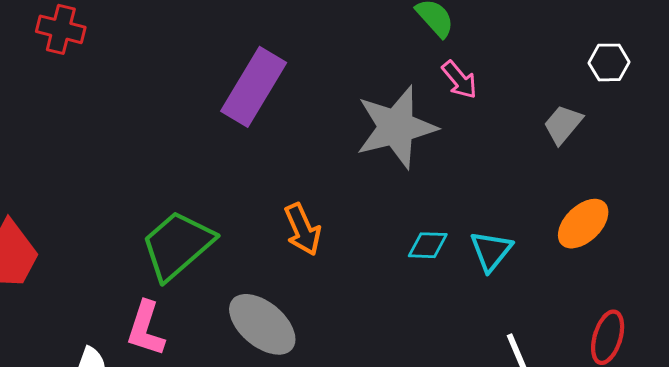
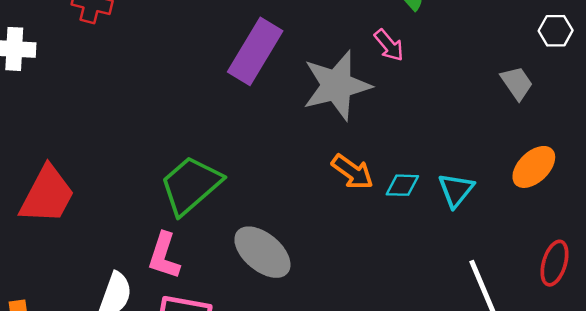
pink arrow: (459, 80) -> (389, 45), moved
gray trapezoid: (563, 124) -> (517, 83), turned 105
gray star: (396, 127) -> (337, 85), moved
orange arrow: (303, 229) -> (353, 172), moved, turned -30

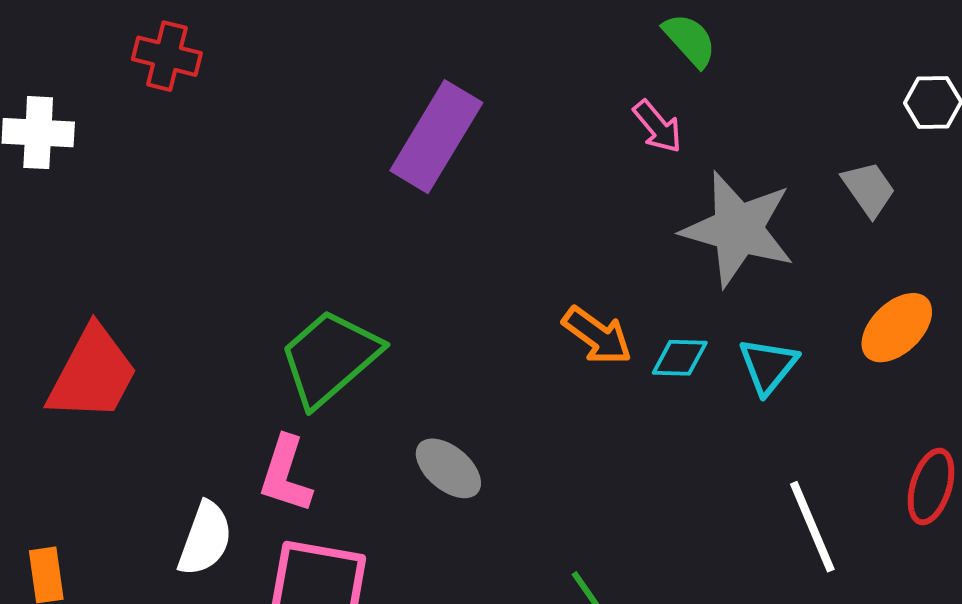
gray star: (337, 85) -> (738, 229), moved, turned 30
gray ellipse: (262, 252) -> (448, 468), size x0.7

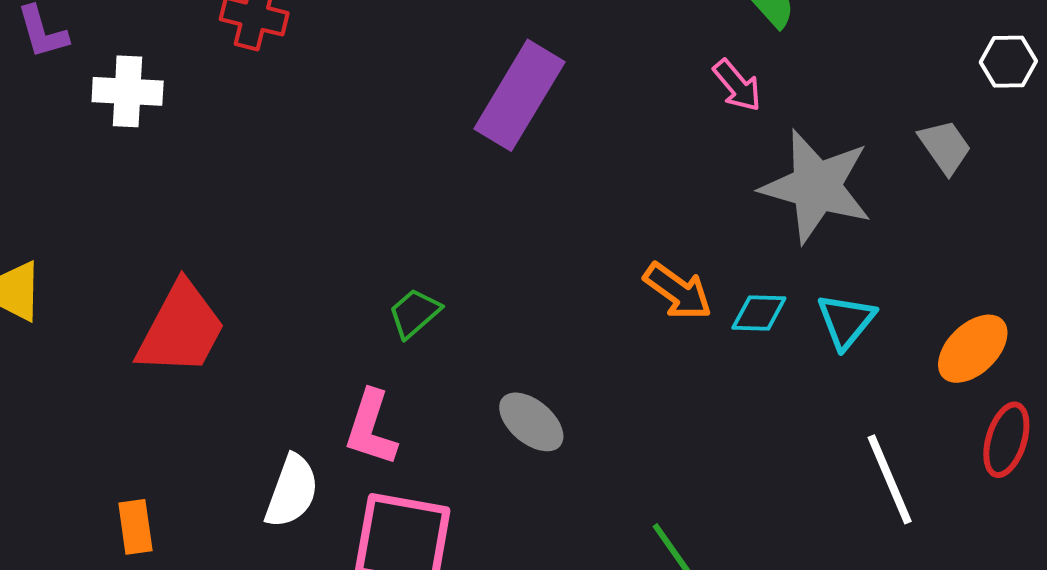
orange ellipse: (897, 328) -> (973, 349), moved
green trapezoid: (330, 358) -> (415, 313), size x0.5

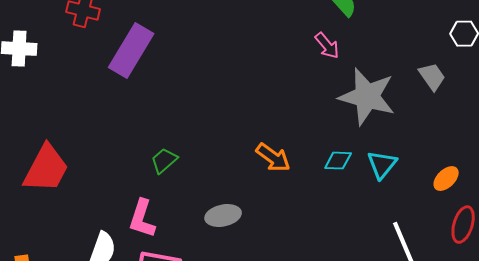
purple rectangle: (519, 95) -> (131, 51), moved
orange arrow: (678, 291) -> (273, 158), moved
orange ellipse: (973, 349) -> (446, 179), size x0.7
gray ellipse: (531, 422) -> (223, 216), turned -52

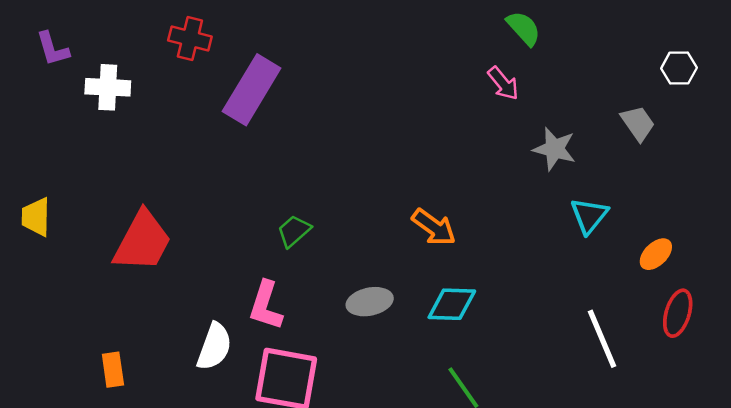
gray star: (367, 97) -> (554, 149), size x0.6
cyan diamond: (338, 161) -> (452, 304), moved, size x1.4
cyan triangle: (382, 165) -> (589, 216), moved

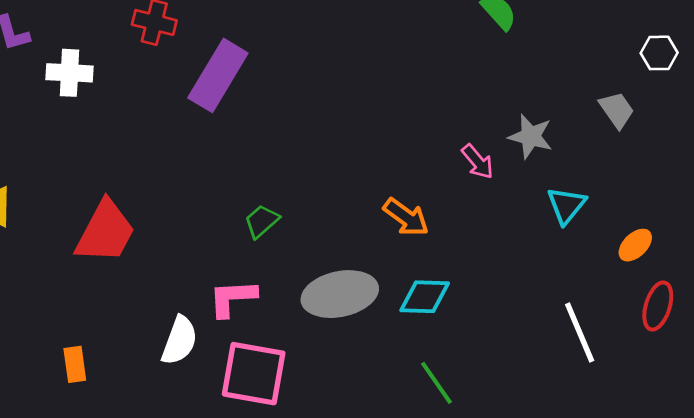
pink arrow: (503, 83) -> (478, 162), moved
gray ellipse: (370, 302) -> (340, 294), size x1.6
pink L-shape: (266, 305) -> (232, 298), turned 69

